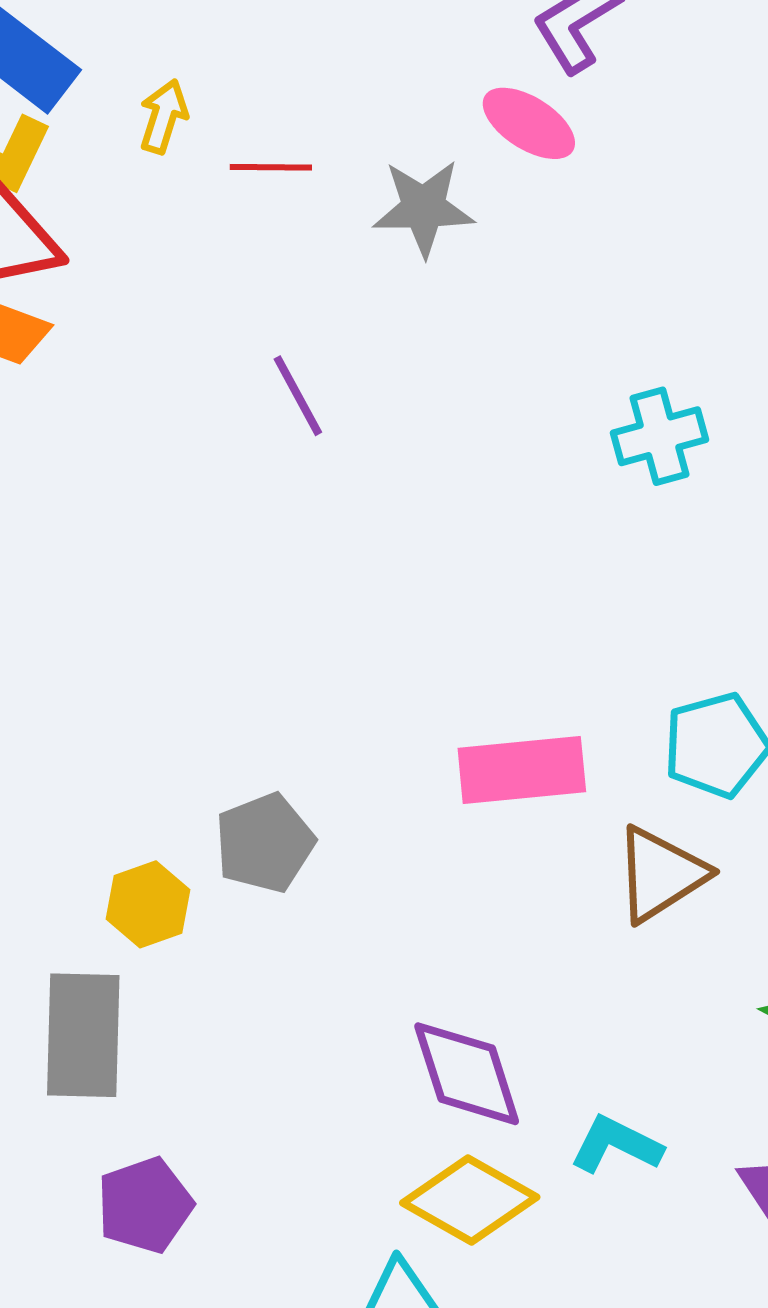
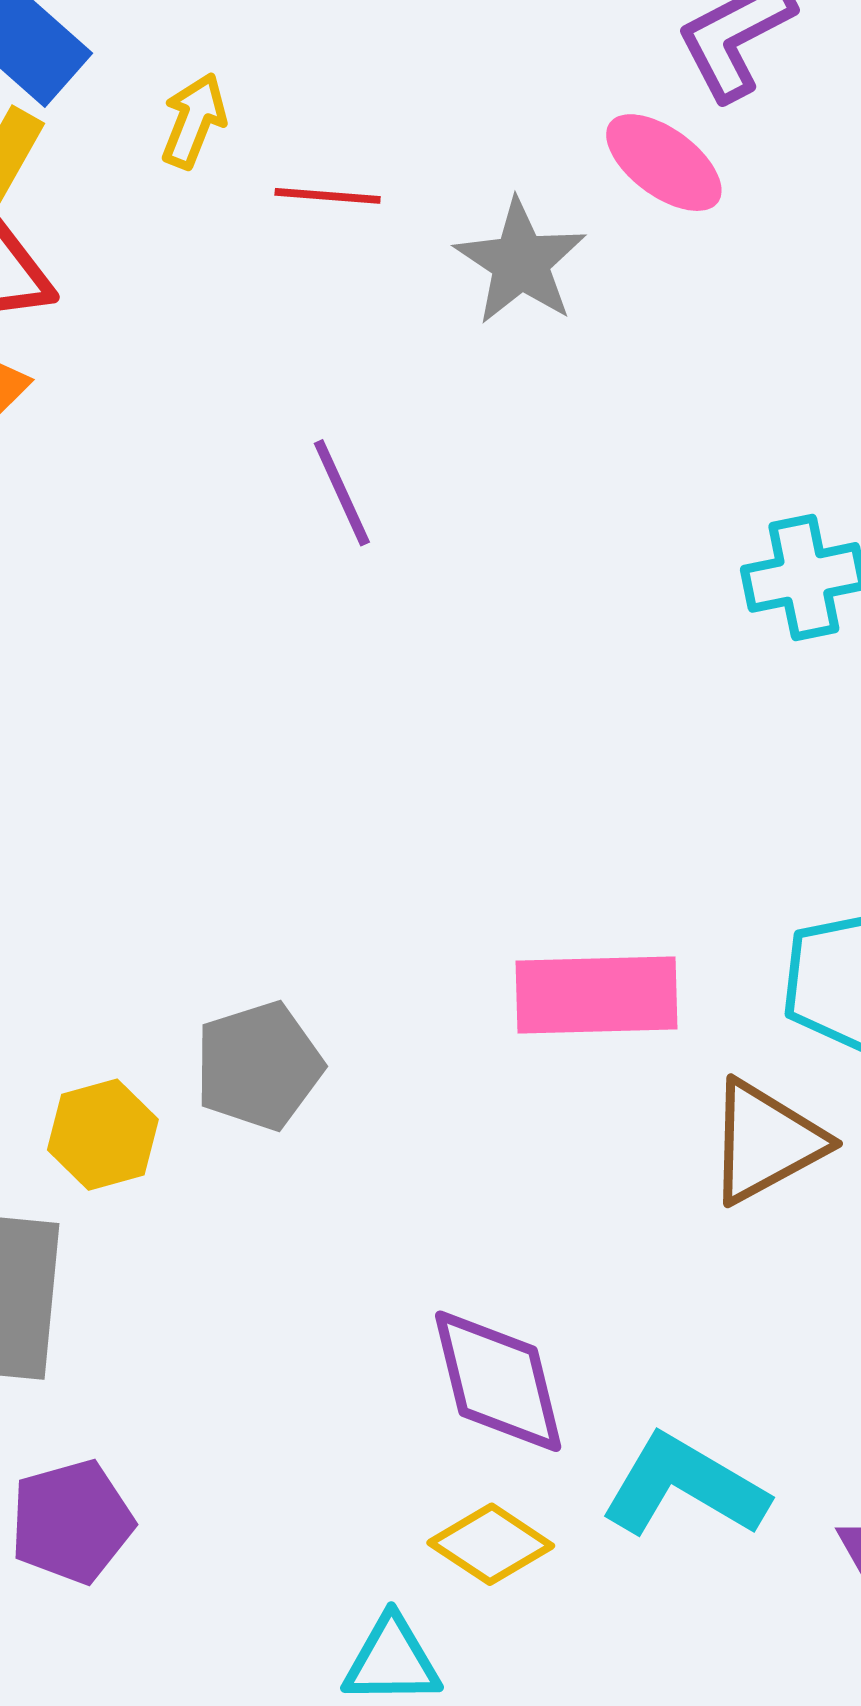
gray star: (423, 208) -> (521, 262), turned 30
cyan L-shape: (616, 1145) -> (684, 1486), size x1.4
yellow diamond: (470, 1200) -> (491, 1544), size x0.7

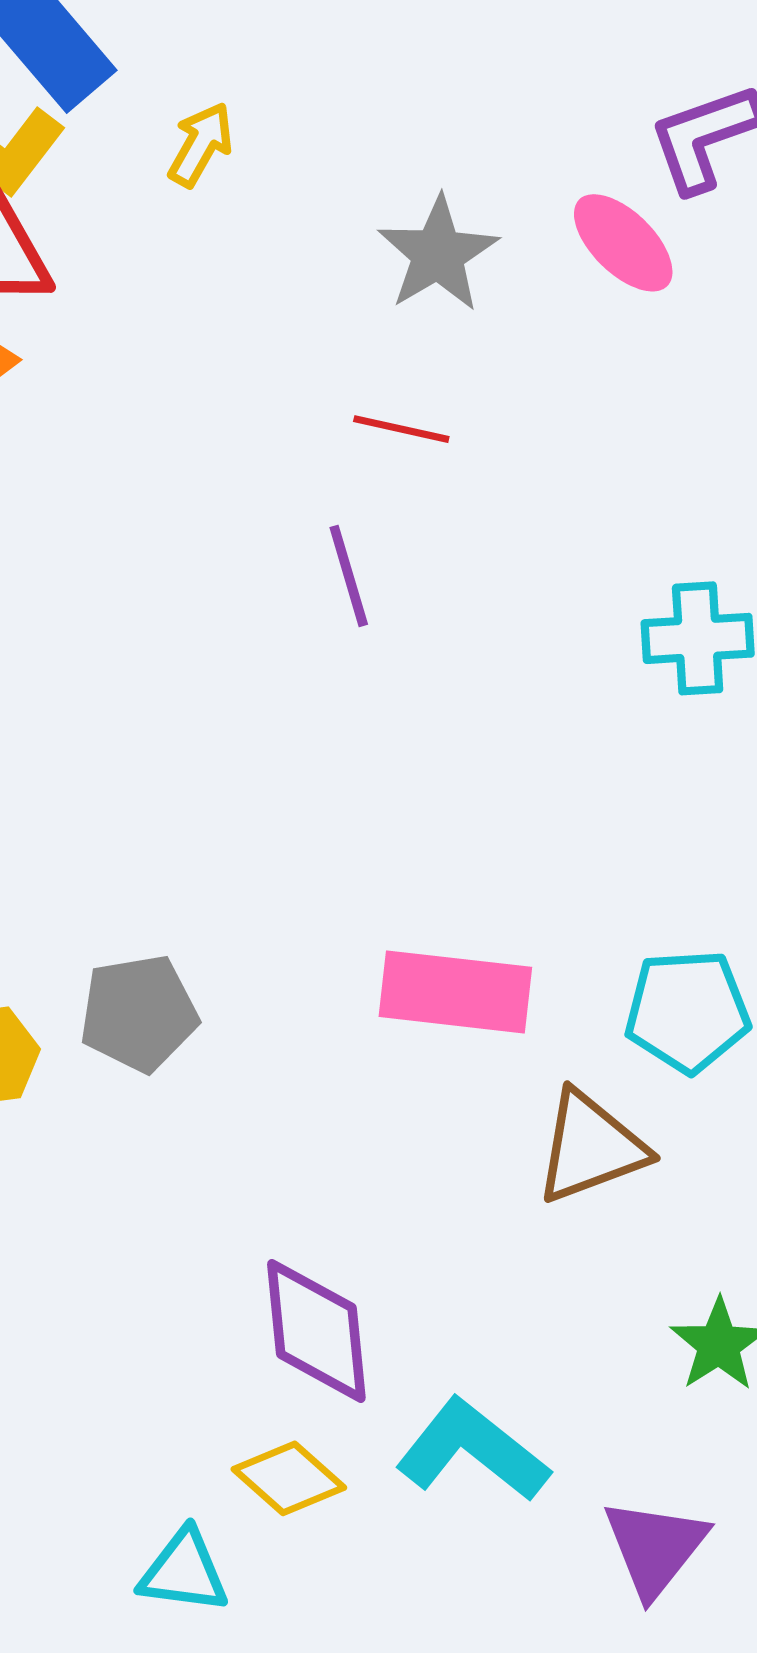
red line: (328, 196) -> (401, 429), moved
gray star: (521, 262) -> (438, 254), moved
purple line: (342, 493) -> (349, 576), moved

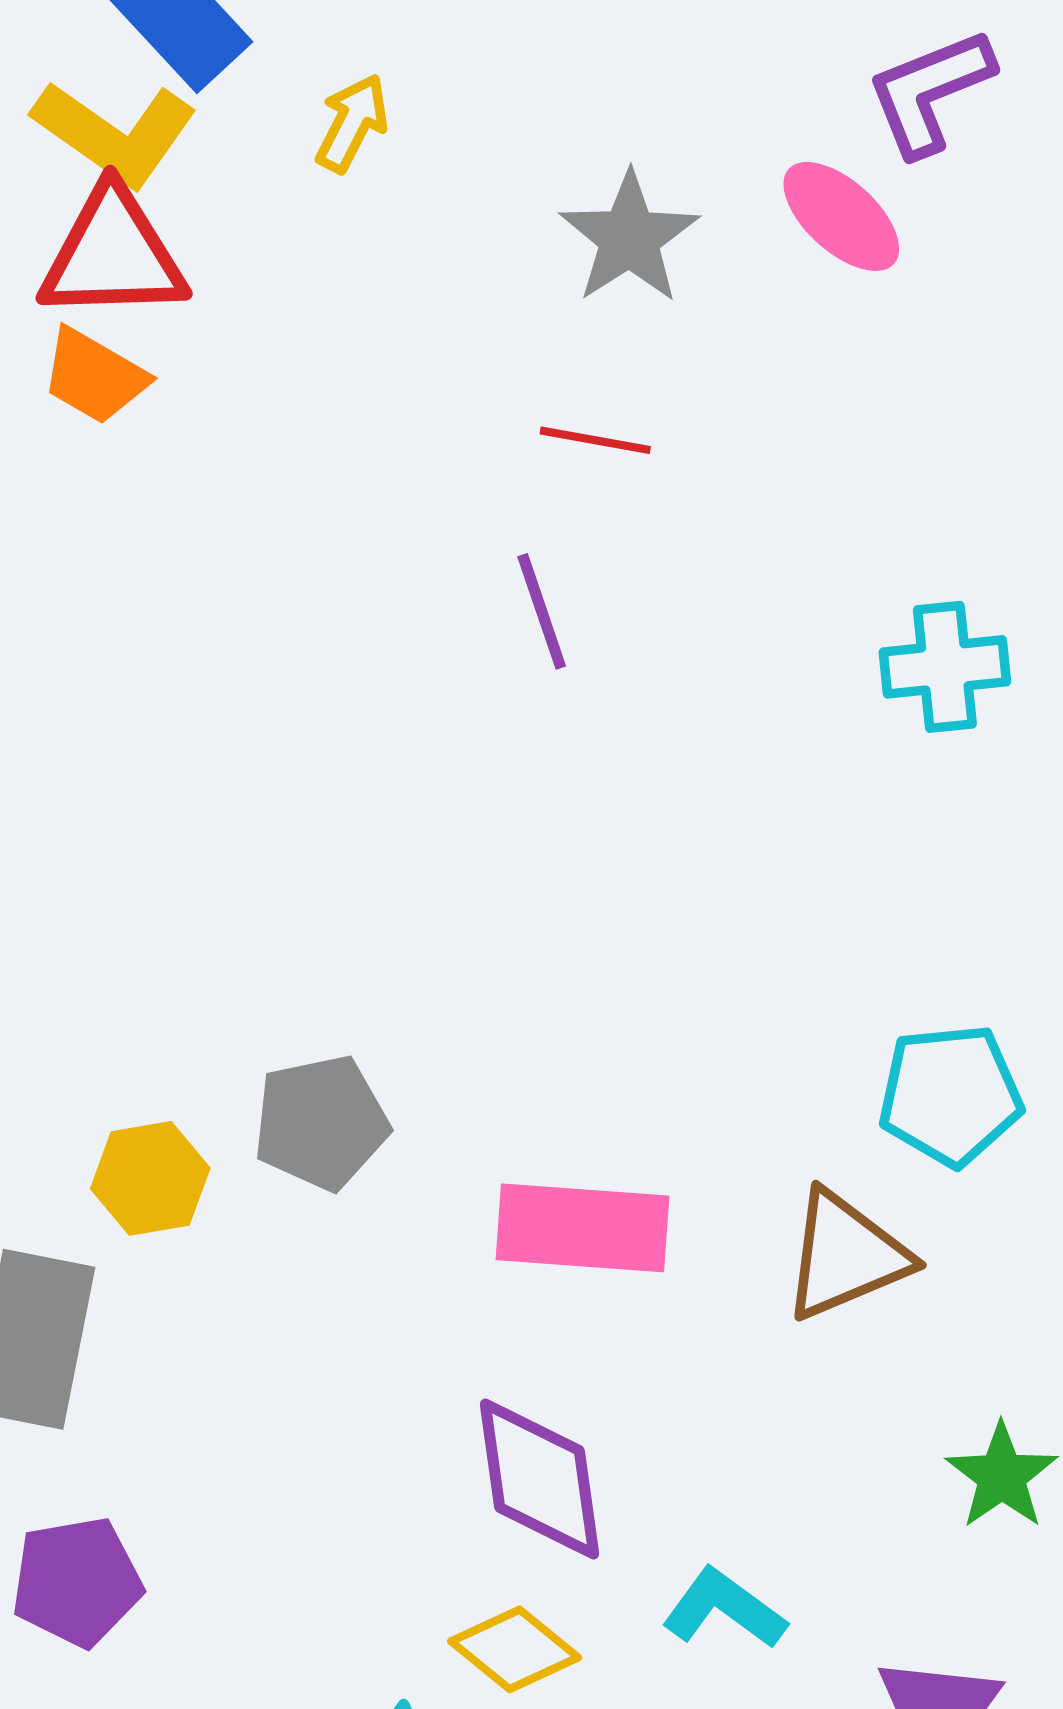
pink rectangle: (455, 992) -> (583, 1228), moved
cyan L-shape: (472, 1450) -> (724, 1609), size x0.7

